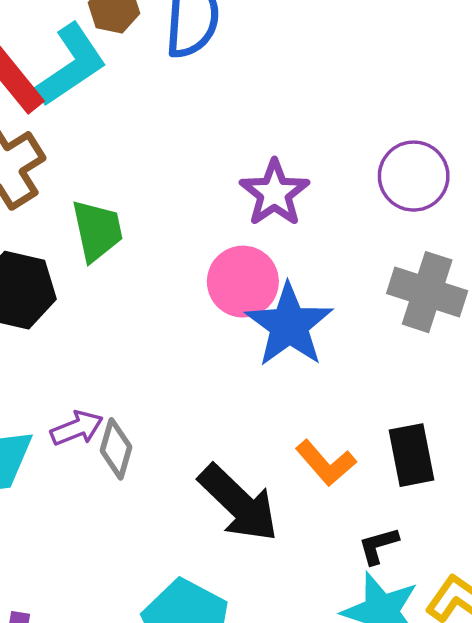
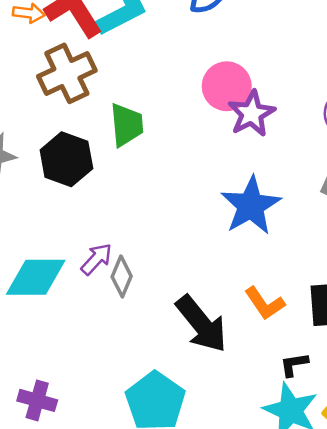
pink circle: (243, 282) -> (227, 86), moved
purple arrow: (77, 428) -> (96, 259), turned -32

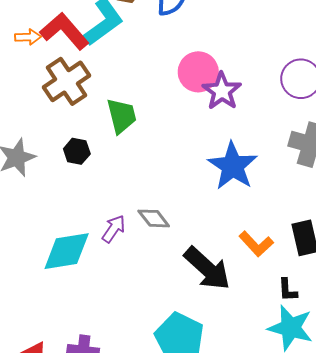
black hexagon: (66, 159) -> (77, 151), size x0.6
gray diamond: (122, 276) -> (154, 218), moved, turned -52
black L-shape: (294, 364) -> (288, 290), turned -75

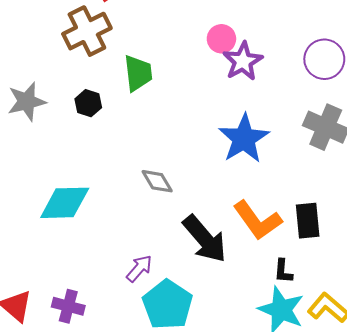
pink circle: (198, 72) -> (221, 39), size x0.7
purple arrow: (114, 229) -> (139, 268), moved
orange L-shape: (256, 244) -> (257, 220), size x1.4

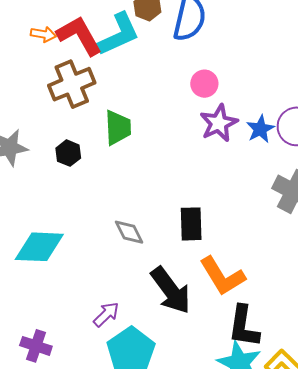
pink circle: (221, 39) -> (204, 84), moved
blue star: (244, 139) -> (260, 129), moved, size x0.6
black rectangle: (308, 221) -> (191, 224), moved
black L-shape: (283, 271) -> (244, 326), size x1.8

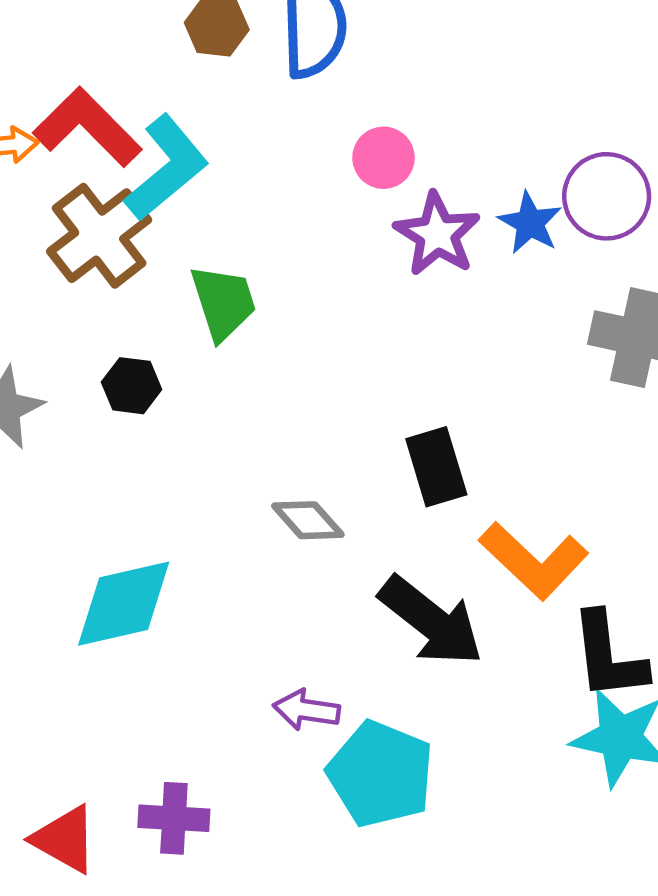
cyan L-shape: (119, 34) -> (166, 168), moved
purple arrow: (106, 314) -> (306, 710), turned -112

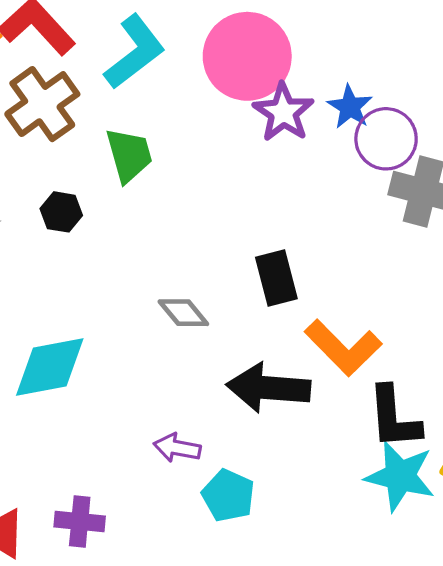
pink circle: (384, 158) -> (247, 56), size x2.0
cyan L-shape: (166, 168) -> (135, 52), moved
purple circle: (607, 196) -> (386, 139), moved
black arrow: (431, 621) -> (268, 388), turned 144
cyan pentagon: (381, 774) -> (228, 496), size x0.7

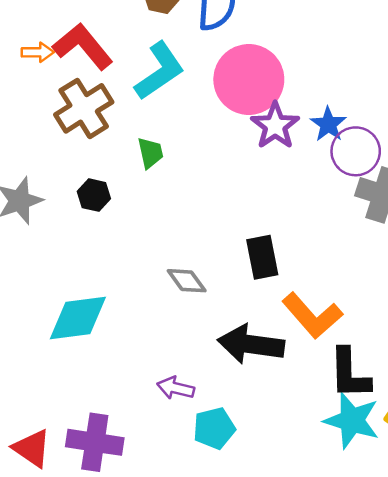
green trapezoid: (129, 155) -> (150, 153), size x0.7
cyan pentagon: (228, 496) -> (214, 428), turned 30
purple cross: (80, 521) -> (95, 442), size x1.4

